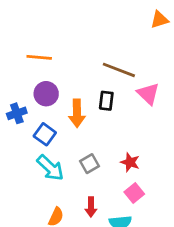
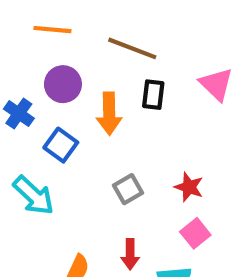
brown line: (119, 70) -> (132, 48), moved
blue cross: (17, 113) -> (19, 114), turned -36
cyan arrow: (50, 168) -> (34, 195), moved

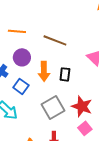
black rectangle: (153, 95) -> (65, 74), moved
red star: (189, 187) -> (82, 106), size x1.5
gray square: (128, 189) -> (53, 107), size x1.6

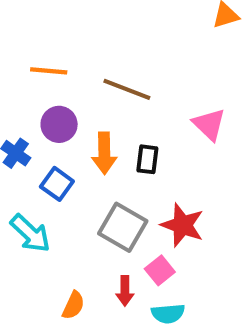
gray square: (53, 107) -> (123, 227), turned -30
pink square: (85, 128) -> (160, 270), moved

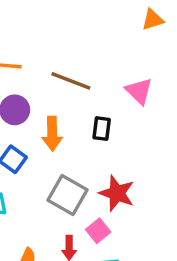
pink triangle: (209, 124) -> (139, 91), moved
black rectangle: (147, 159) -> (102, 129), moved

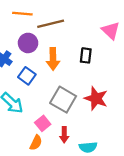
brown line: (71, 81) -> (51, 24), moved, turned -35
pink square: (98, 231) -> (43, 123), moved

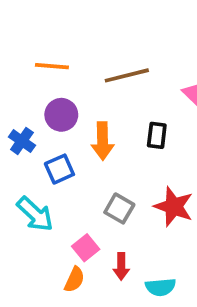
brown line: (51, 24) -> (127, 75), moved
blue square: (27, 76) -> (59, 169), turned 30
gray square: (63, 100) -> (119, 208), size x0.7

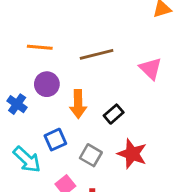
black rectangle: (157, 135) -> (114, 114), moved, turned 42
blue square: (59, 169) -> (55, 140), moved

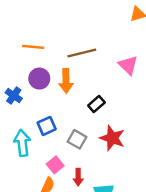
orange arrow: (78, 104) -> (66, 81), moved
cyan arrow: (27, 159) -> (22, 143), turned -140

